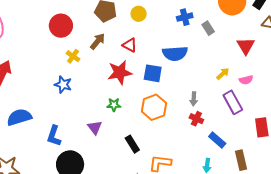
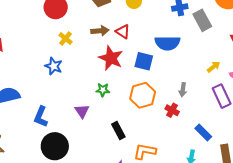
gray rectangle: (208, 28) -> (202, 20), size x1.5
brown arrow: (98, 41) -> (100, 31), moved, turned 42
red star: (120, 73) -> (111, 58), turned 30
red cross: (196, 119) -> (172, 110), moved

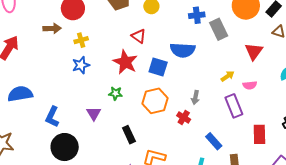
brown arrow: (100, 31) -> (52, 28), moved
yellow cross: (66, 39) -> (81, 40), turned 32
blue star: (54, 66) -> (81, 65), moved, turned 30

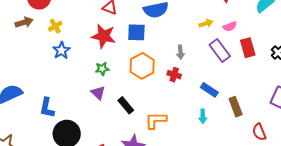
yellow arrow: (227, 76) -> (206, 23), turned 32
purple triangle: (94, 113) -> (98, 93), moved
red rectangle: (259, 134) -> (248, 48), moved

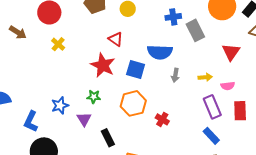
brown arrow: (24, 22) -> (18, 32), moved, turned 36
yellow cross: (55, 26) -> (58, 44), turned -32
blue star: (61, 50) -> (60, 105), moved
gray arrow: (180, 52) -> (175, 75), moved
blue rectangle: (209, 90) -> (211, 136), moved

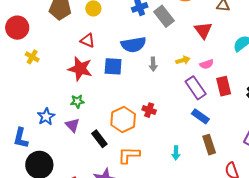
orange hexagon: (133, 103) -> (123, 120), moved

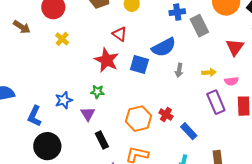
blue semicircle: (133, 45) -> (164, 47), turned -30
blue rectangle: (200, 116) -> (189, 131), moved
black rectangle: (99, 139) -> (102, 140), moved

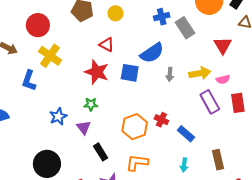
yellow cross: (62, 39) -> (50, 56), size x1.6
yellow arrow: (209, 73) -> (200, 73), size x1.5
blue L-shape: (34, 116) -> (29, 81), moved

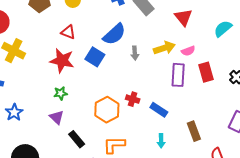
blue square: (130, 73) -> (95, 57), turned 30
purple rectangle: (210, 102) -> (178, 75), turned 40
blue star: (58, 116) -> (14, 112), moved

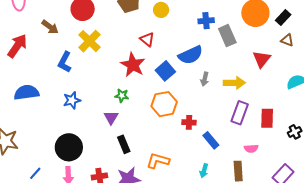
pink semicircle: (188, 51) -> (251, 148), moved
red cross: (133, 99) -> (189, 122), turned -32
orange hexagon: (107, 110) -> (164, 104), moved

